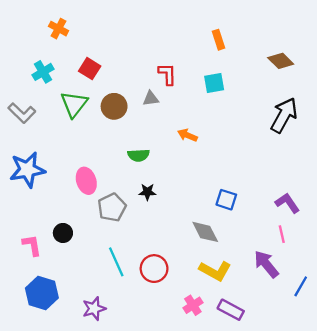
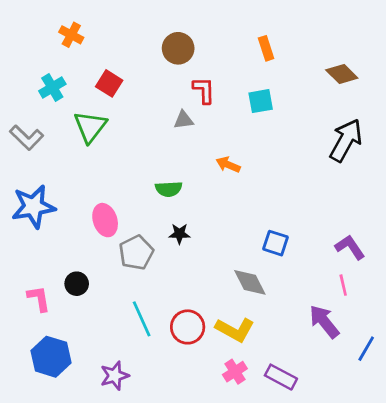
brown circle: (114, 106) -> (178, 48), moved
yellow L-shape: (215, 271) -> (235, 330), moved

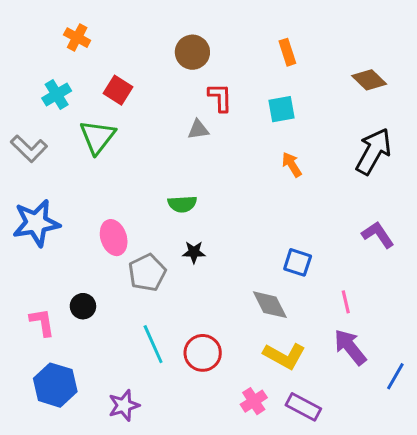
orange arrow: (228, 165) -> (292, 165), moved, turned 35
purple L-shape: (350, 247) -> (378, 235), moved
pink line: (343, 285) -> (346, 302), moved
yellow L-shape: (235, 330) -> (284, 356), moved

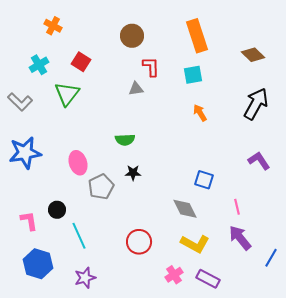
orange rectangle: (287, 52) -> (197, 36), size x1.8
cyan line: (153, 344) -> (79, 236), moved

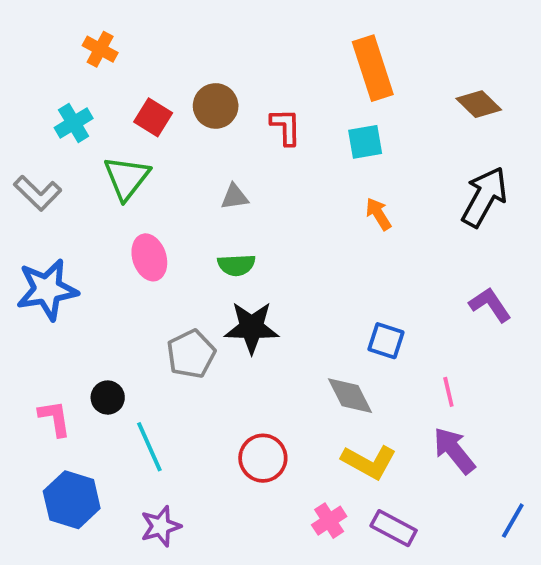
brown circle: (132, 36) -> (216, 106), moved
gray triangle: (136, 89) -> (235, 197), moved
pink ellipse: (78, 163) -> (149, 257), moved
black star: (133, 173) -> (252, 327), size x1.8
blue line: (271, 258) -> (513, 521), moved

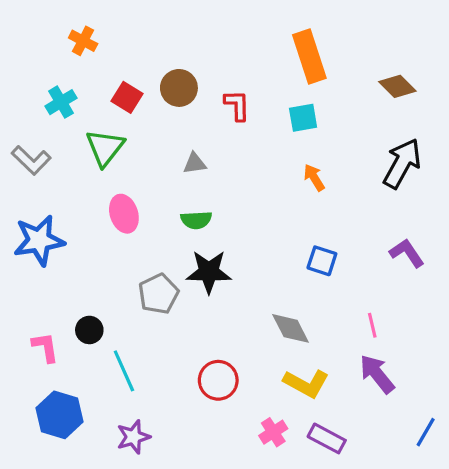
blue square: (386, 341) -> (322, 261), moved

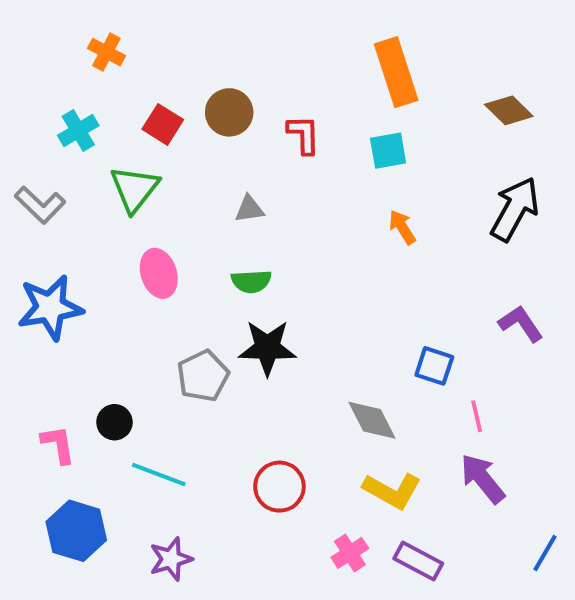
blue square: (322, 261) -> (434, 366), moved
cyan line: (124, 371) -> (159, 475), turned -45

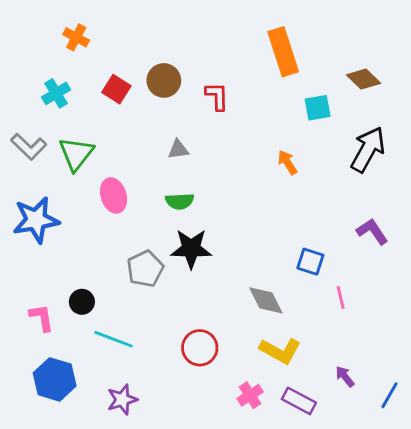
cyan square: (388, 151) -> (318, 108), moved
green triangle: (135, 189) -> (76, 154), moved
purple arrow: (483, 479) -> (345, 377), moved, size x0.6

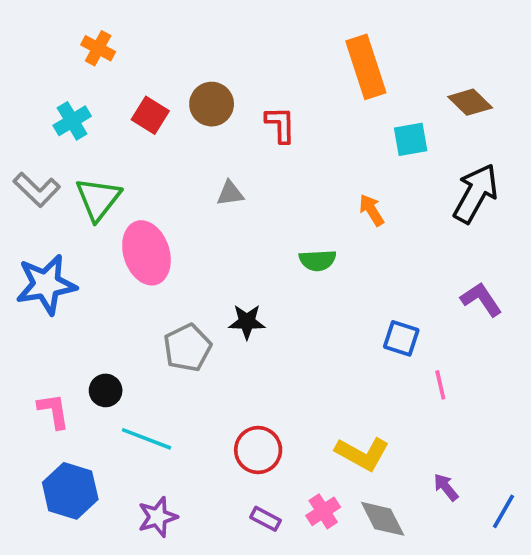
pink ellipse: (114, 195) -> (146, 253), size x1.4
green semicircle: (180, 201) -> (318, 260), moved
black star: (191, 249) -> (247, 322), size x0.7
gray diamond: (266, 300) -> (383, 519), moved
purple rectangle: (299, 401) -> (266, 519), moved, size x0.7

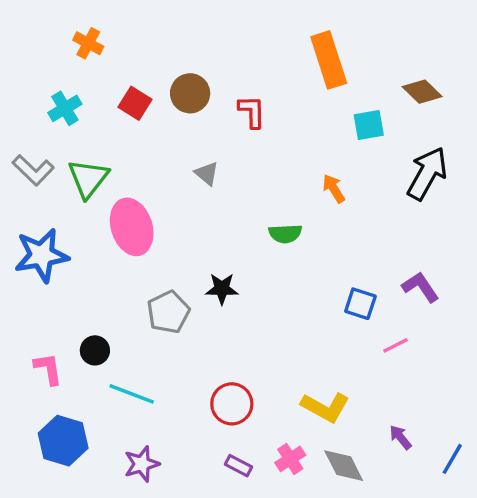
gray triangle: (230, 193) -> (207, 173), turned 48
purple L-shape: (481, 299) -> (420, 287), moved
pink line: (440, 385) -> (395, 345), turned 76

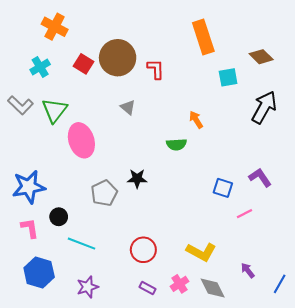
orange cross: (88, 43) -> (55, 27), size x1.4
brown circle: (190, 93) -> (118, 58), size x1.5
orange arrow: (334, 188) -> (196, 120), moved
blue star: (41, 255) -> (29, 187), moved

